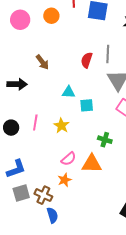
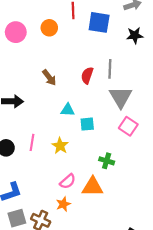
brown arrow: (42, 62) -> (49, 78), moved

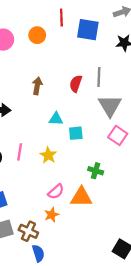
brown arrow: (49, 78) -> (37, 86), turned -133

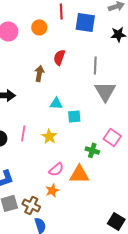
red semicircle: (76, 84) -> (59, 57), moved
pink square: (118, 135) -> (112, 137), moved

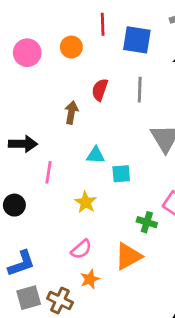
gray line: (95, 65) -> (140, 90), moved
pink line: (23, 133) -> (49, 172), moved
pink semicircle: (56, 169) -> (81, 249), moved
orange triangle: (79, 174) -> (128, 256), turned -30

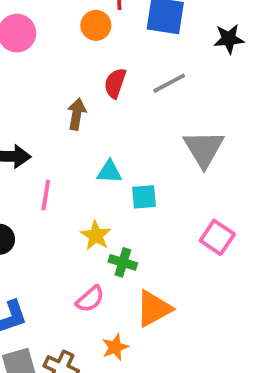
orange circle: (71, 47) -> (96, 25), moved
gray line: (140, 90) -> (169, 83), turned 60
green cross: (147, 222) -> (123, 262), moved
orange star: (90, 279) -> (115, 347), moved

